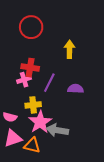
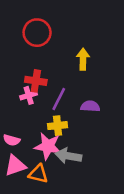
yellow cross: (33, 105) -> (58, 126), moved
pink star: (40, 122) -> (48, 146), turned -30

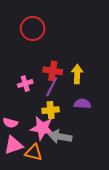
yellow arrow: (83, 59) -> (77, 74), moved
red cross: (36, 81) -> (53, 71), moved
purple semicircle: (90, 106) -> (82, 104), moved

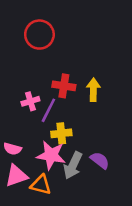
purple line: (52, 87) -> (48, 110), moved
purple semicircle: (82, 104) -> (100, 160), moved, turned 35
gray arrow: (60, 137) -> (73, 165), turned -75

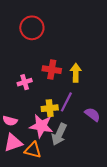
purple line: (48, 110) -> (66, 102), moved
purple semicircle: (100, 160) -> (92, 114), moved

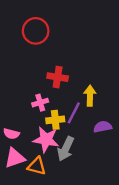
yellow arrow: (76, 73) -> (90, 96), moved
pink cross: (25, 82) -> (40, 103), moved
purple semicircle: (92, 114) -> (103, 127), turned -49

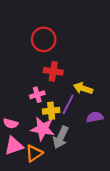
red circle: (36, 31) -> (44, 39), moved
yellow arrow: (90, 96) -> (83, 88), turned -72
orange triangle: (37, 166) -> (34, 153), turned -48

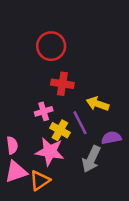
purple line: (68, 104) -> (80, 123), turned -54
yellow cross: (51, 111) -> (60, 130), turned 35
pink semicircle: (11, 123) -> (12, 145), turned -112
gray arrow: (61, 137) -> (91, 159), moved

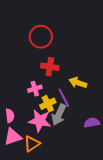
yellow cross: (60, 130) -> (48, 104), turned 35
purple semicircle: (111, 138) -> (92, 123), moved
gray arrow: (91, 159) -> (59, 115), moved

